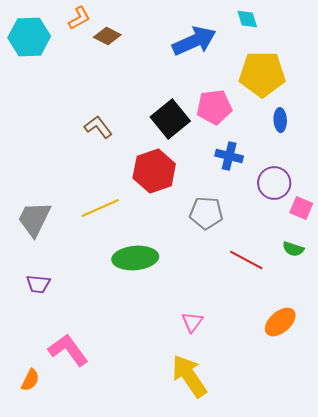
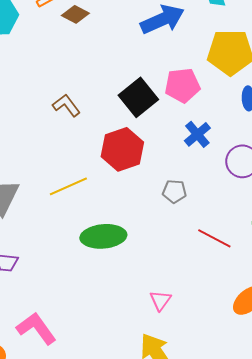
blue cross: (229, 156) -> (197, 134), turned 36
gray pentagon: (206, 213) -> (174, 191), size x0.7

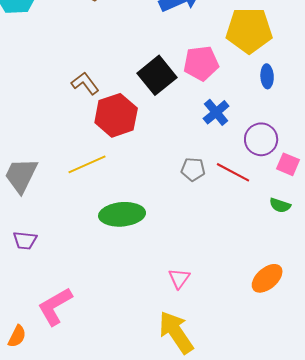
red hexagon: (122, 149) -> (116, 115), moved
red line: (214, 238) -> (233, 172), moved
pink L-shape: (36, 328) -> (55, 306), turned -84

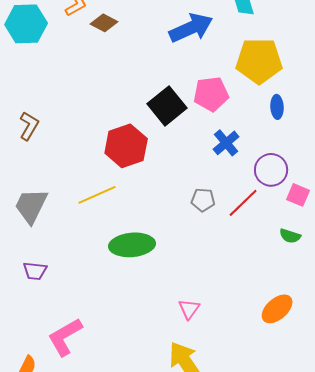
brown L-shape: (85, 83) -> (29, 126), moved, turned 68
red line: (233, 172) -> (243, 203), turned -72

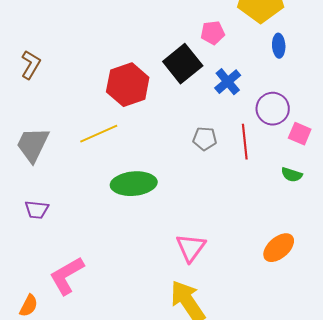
pink pentagon: (211, 94) -> (213, 33), size x0.7
black square: (167, 106) -> (183, 64), moved
red line: (243, 203) -> (245, 142), turned -52
pink triangle: (189, 309) -> (191, 248), size x1.4

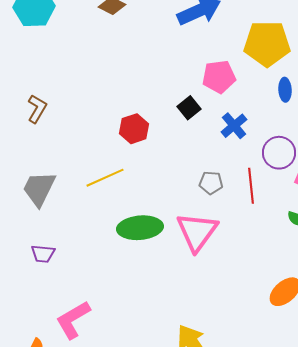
pink pentagon: (213, 33) -> (219, 77), size x1.4
black square: (183, 64) -> (189, 108), size x0.6
red hexagon: (128, 85) -> (134, 129), size x0.7
pink triangle: (191, 248) -> (197, 232), moved, size x1.4

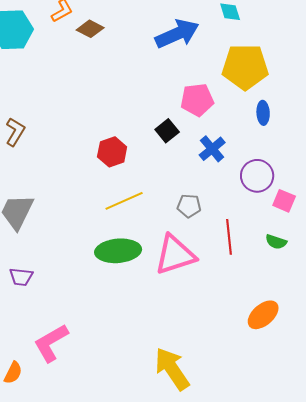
yellow line: (105, 178) -> (124, 201), moved
red line: (251, 186) -> (229, 237), moved
pink triangle: (197, 232) -> (175, 255), turned 36

